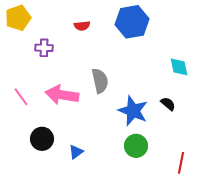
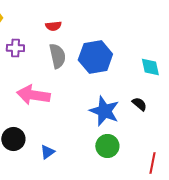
blue hexagon: (132, 22) -> (95, 57), moved
gray semicircle: (100, 81) -> (57, 56), moved

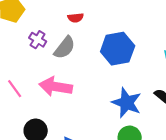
purple cross: (15, 48) -> (38, 40), turned 30
gray semicircle: (57, 56) -> (65, 48), moved, turned 50

